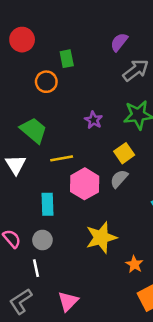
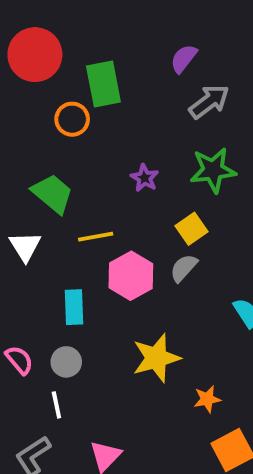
red circle: (22, 40) -> (35, 55), size x1.4
green rectangle: (67, 59) -> (103, 84), size x1.6
orange star: (134, 264) -> (207, 399), turned 30

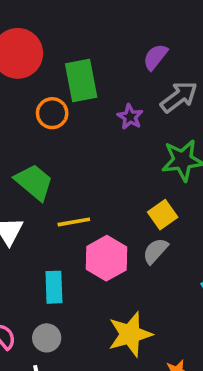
purple star: (145, 178) -> (130, 117), moved

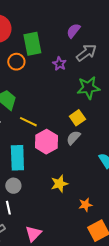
yellow line: (74, 222) -> (28, 122), turned 36
cyan rectangle: (54, 287) -> (17, 158), size x1.4
yellow star: (130, 334) -> (59, 184), size x0.7

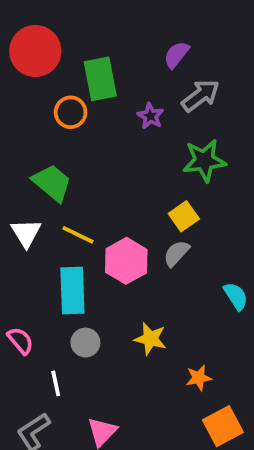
yellow line: (28, 122) -> (78, 235), moved
yellow star: (59, 184) -> (150, 339), turned 30
gray circle: (13, 186) -> (85, 343), moved

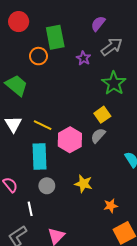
red circle: (35, 51) -> (19, 22), size x0.7
green star: (204, 161) -> (114, 83), turned -30
green trapezoid: (52, 183) -> (17, 85), moved

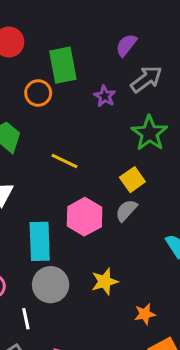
yellow line: (43, 125) -> (64, 161), moved
yellow star: (83, 184) -> (105, 282), turned -30
gray circle: (47, 186) -> (51, 285), size x1.5

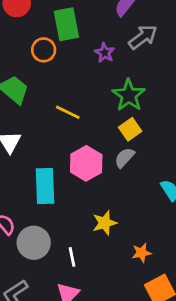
green star: (149, 133) -> (129, 95), moved
gray circle: (51, 285) -> (34, 243), moved
white line: (26, 319) -> (72, 257), moved

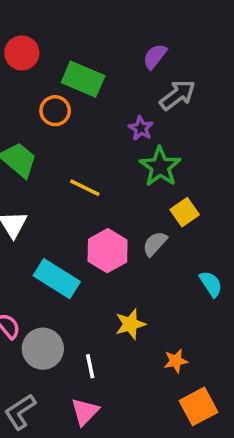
green rectangle: (66, 24) -> (83, 79), turned -56
purple star: (105, 53) -> (141, 128), moved
yellow square: (130, 129) -> (185, 212), moved
cyan rectangle: (45, 186) -> (57, 279), turned -56

